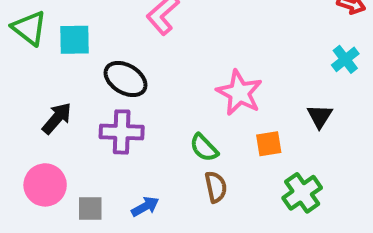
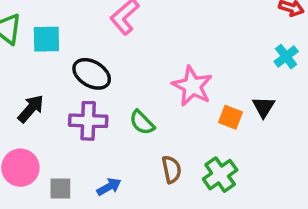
orange square: (269, 144) -> (231, 117), moved, turned 30
green semicircle: (204, 148) -> (142, 123), moved
green cross: (302, 193) -> (220, 175), moved

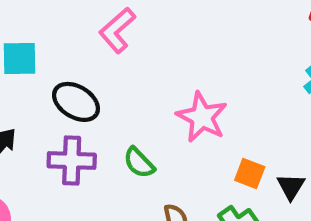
black triangle: (263, 107) -> (291, 187), moved
orange square: (231, 117) -> (250, 174), moved

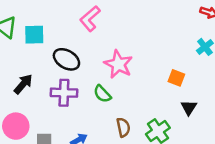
pink star: (202, 117) -> (118, 64), moved
orange square: (250, 174) -> (176, 78), moved

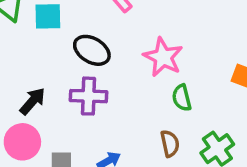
black arrow: (23, 84) -> (33, 101), moved
green semicircle: (102, 94) -> (182, 98), moved, turned 30

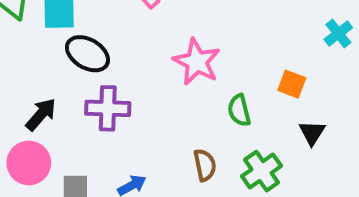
black ellipse: (92, 50) -> (87, 54), moved
green semicircle: (182, 98) -> (239, 110), moved

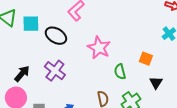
black ellipse: (87, 54) -> (56, 36), moved
purple cross: (108, 108) -> (55, 71), turned 35

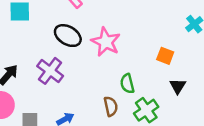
black ellipse: (56, 36) -> (68, 36), moved
green semicircle: (120, 72) -> (127, 84), moved

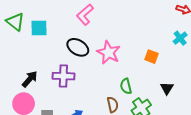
orange square: (165, 56) -> (151, 57), moved
purple cross: (50, 71) -> (63, 76), turned -35

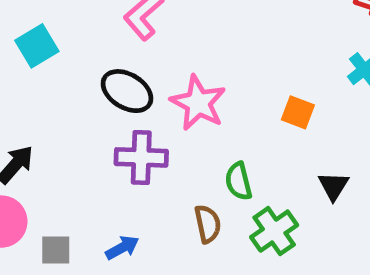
cyan square: (39, 28) -> (37, 46), turned -30
purple cross: (63, 76) -> (141, 157), moved

